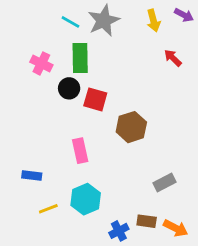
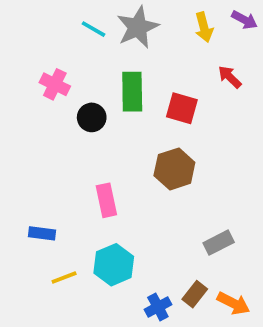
green rectangle: (80, 58) -> (132, 92), moved
red square: (95, 99) -> (182, 108), moved
brown rectangle: (147, 221) -> (195, 294), turned -60

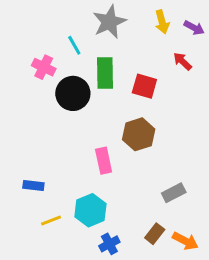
purple arrow: (244, 20) -> (194, 28), moved
cyan line: (94, 29) -> (74, 45), moved, turned 30
black circle: (92, 117) -> (73, 93), size x1.5
pink rectangle: (106, 200) -> (104, 161), moved
blue cross: (158, 307) -> (109, 244), moved

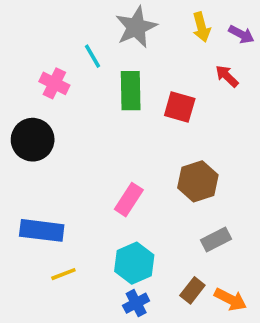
black circle: (73, 93) -> (33, 140), moved
brown hexagon: (139, 134) -> (198, 181), moved
pink rectangle: (104, 161) -> (129, 200), turned 45
blue rectangle: (33, 185) -> (42, 230), size x1.6
cyan hexagon: (90, 210) -> (134, 263), moved

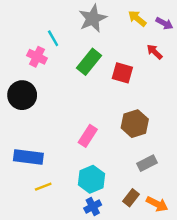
yellow arrow: (201, 27) -> (137, 18), turned 144
cyan line: (93, 56) -> (53, 38), moved
green rectangle: (131, 91) -> (89, 62), turned 40

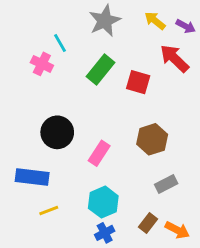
red arrow: (155, 52) -> (174, 58), size x1.6
black circle: (22, 95) -> (57, 132), moved

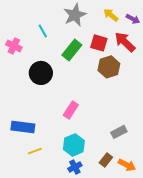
pink cross: (42, 64) -> (14, 46), moved
red square: (138, 82) -> (99, 43), moved
black circle: (57, 132) -> (41, 73), moved
brown hexagon: (152, 139) -> (109, 67), moved

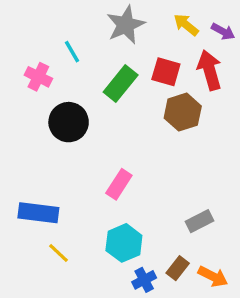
red arrow: (125, 42) -> (210, 70), turned 30
pink cross: (14, 46) -> (38, 77), moved
yellow line: (35, 151) -> (59, 253), turned 64
blue cross: (75, 167) -> (144, 280), moved

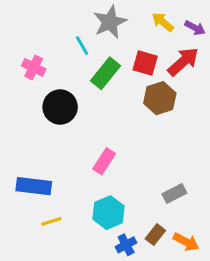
cyan line: (72, 52) -> (82, 45), moved
red arrow: (210, 70) -> (183, 62), turned 64
yellow line: (59, 253) -> (51, 221), turned -60

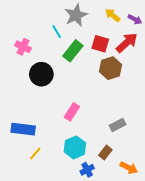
gray rectangle: (174, 193) -> (118, 125), moved
yellow line: (51, 221) -> (35, 153), turned -32
brown rectangle: (155, 235) -> (105, 152), moved

